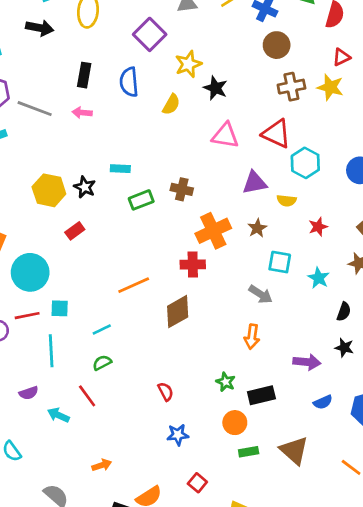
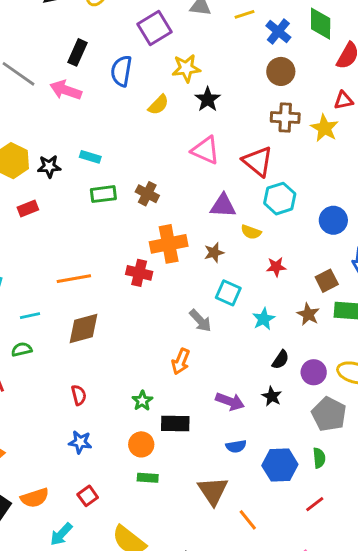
pink arrow: (82, 113) -> (66, 90), size x1.5
black star: (85, 187) -> (49, 166), turned 30
brown diamond: (178, 312) -> (84, 328), moved
brown triangle: (294, 450) -> (213, 491), moved

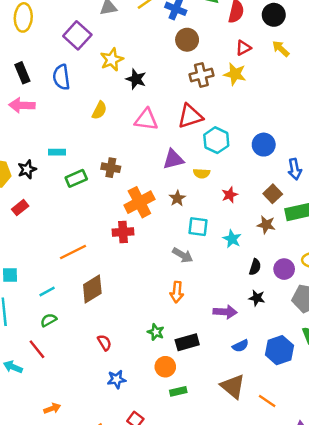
black rectangle: (77, 52) -> (22, 73), turned -30
yellow semicircle: (158, 105) -> (99, 110), moved
red triangle: (258, 161) -> (190, 116), turned -40

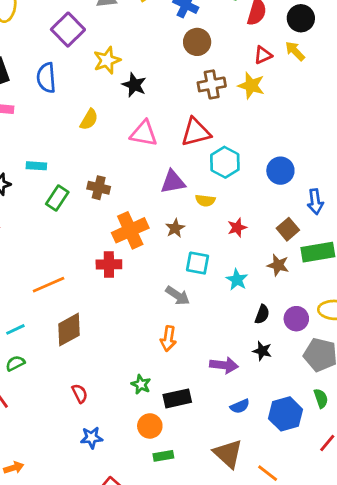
yellow arrow: (281, 49) -> (295, 51), moved
green rectangle: (76, 178) -> (57, 198), turned -36

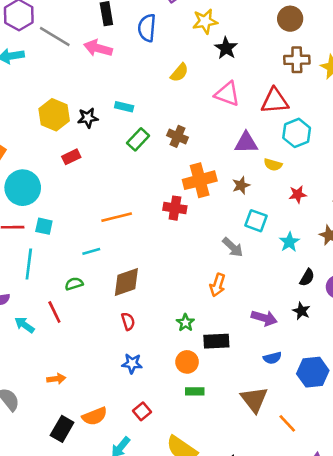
cyan line: (15, 329) -> (91, 251), moved
brown diamond: (69, 330) -> (126, 282), moved

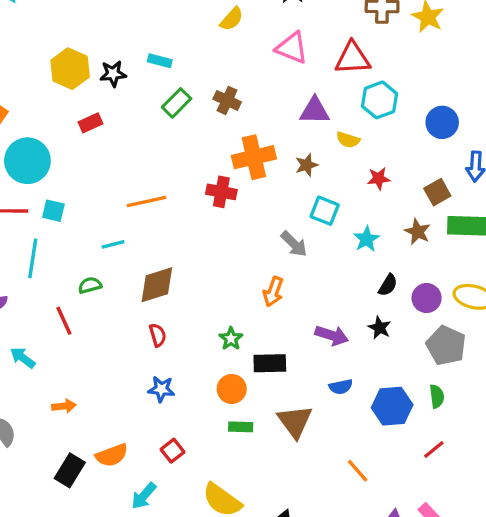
cyan arrow: (25, 325) -> (23, 358), moved
brown triangle: (254, 399) -> (295, 421), moved

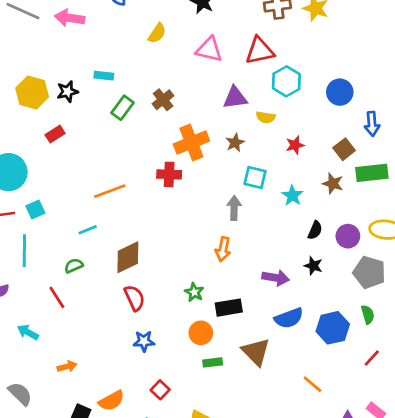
brown cross: (227, 100) -> (163, 100), turned 35
cyan square: (53, 211) -> (35, 209), turned -30
gray arrow: (294, 244) -> (234, 208), turned -125
red semicircle: (158, 335) -> (135, 298), size x1.4
blue semicircle: (341, 387) -> (289, 318), size x1.5

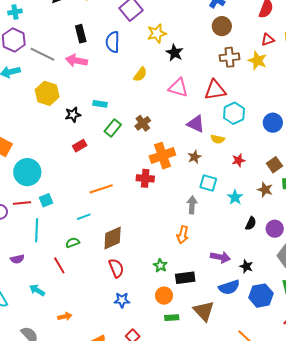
yellow hexagon: (32, 93) -> (47, 93), moved
purple triangle: (235, 98) -> (196, 124), turned 30
red rectangle: (55, 134) -> (80, 146), moved
black star: (313, 266) -> (246, 266), moved

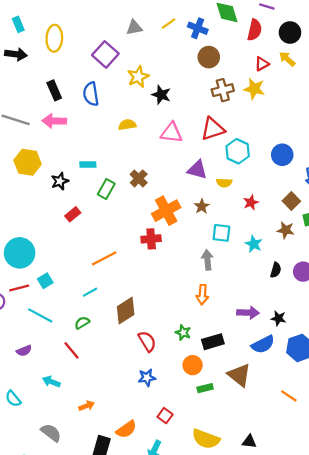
yellow semicircle: (140, 74) -> (127, 125), turned -126
cyan line: (37, 230) -> (40, 315), turned -55
red semicircle: (116, 268) -> (147, 341), moved

